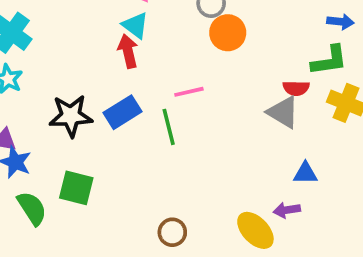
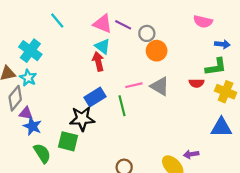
gray triangle: (283, 112) -> (160, 86), moved
black star: (71, 116) -> (82, 119), moved
blue triangle: (305, 173) -> (221, 127), moved, size x1.5

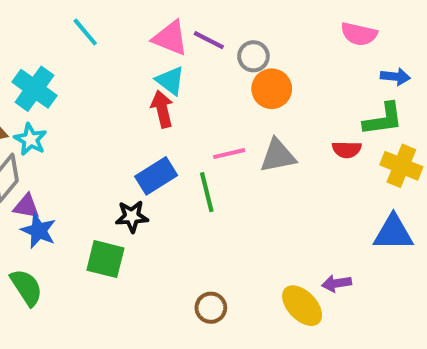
gray triangle: (160, 86) -> (278, 156), turned -42
black star: (82, 119) -> (132, 216), size x0.7
green semicircle: (42, 153) -> (26, 287), moved

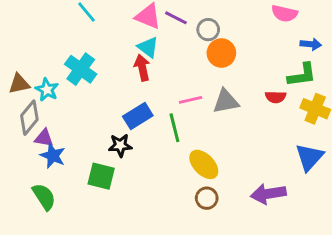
cyan cross: (34, 89) -> (81, 69), moved
blue triangle: (393, 233) -> (309, 157), turned -48
purple arrow: (337, 283) -> (268, 194), size x1.6
yellow ellipse: (302, 306) -> (204, 164), moved
brown circle: (211, 308) -> (207, 198), moved

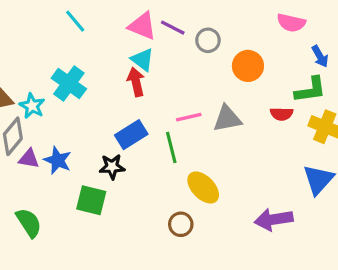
blue arrow: (311, 44) -> (320, 56), turned 54
orange circle: (221, 53) -> (248, 66), moved
blue star: (53, 156) -> (58, 160), moved
brown circle: (207, 198) -> (181, 224), moved

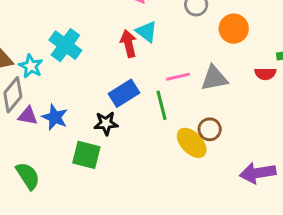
cyan triangle: (142, 60) -> (147, 32), moved
brown circle: (181, 224) -> (210, 129), moved

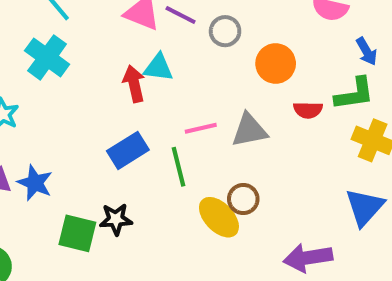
cyan triangle: (147, 32) -> (158, 68), turned -30
cyan cross: (65, 45) -> (47, 57), moved
red semicircle: (265, 74) -> (308, 110), moved
black star: (106, 123) -> (116, 219), moved

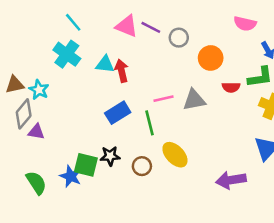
cyan triangle: (158, 68) -> (105, 64), moved
blue star: (35, 183) -> (71, 176), moved
brown circle: (243, 199) -> (142, 166), moved

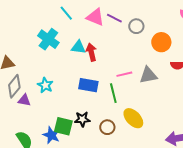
cyan line: (73, 22) -> (66, 13), moved
cyan star: (39, 90) -> (45, 85), moved
blue rectangle: (118, 113) -> (88, 85), turned 42

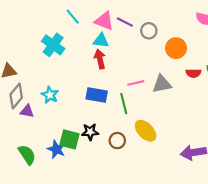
cyan triangle: (78, 47) -> (101, 41), moved

